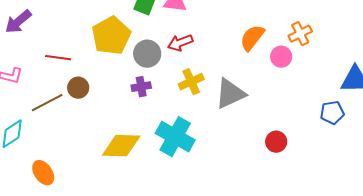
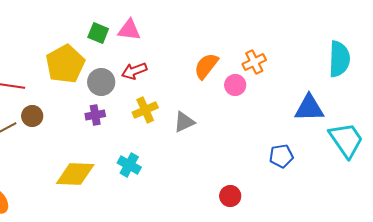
gray triangle: (230, 94) -> (184, 122), size x0.7
blue pentagon: (332, 113) -> (281, 156), moved
cyan cross: (175, 137) -> (129, 165), size x0.6
red circle: (276, 142) -> (230, 196), moved

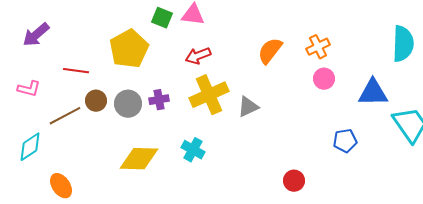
gray circle: (101, 82) -> (128, 104), moved
pink circle: (235, 85) -> (324, 79), moved
yellow cross: (145, 110) -> (209, 95), size x1.5

